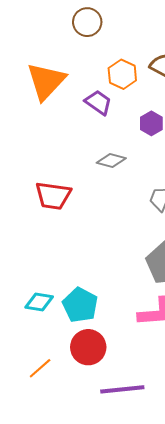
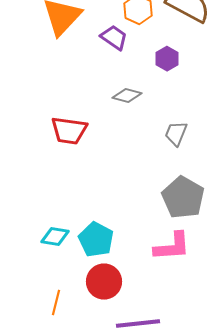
orange line: (40, 368) -> (56, 303), turned -35

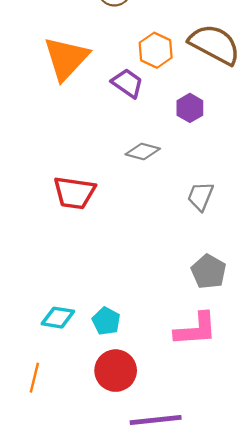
gray pentagon: (183, 198) -> (209, 272), size x0.7
cyan pentagon: (96, 240) -> (106, 321), size x0.7
orange line: (56, 303) -> (34, 378), moved

